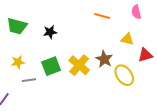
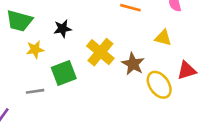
red triangle: (145, 55) -> (187, 70), moved
yellow star: (18, 62) -> (35, 50), moved
yellow cross: (79, 65) -> (100, 52), moved

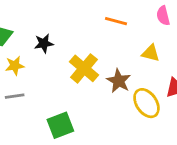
green square: (64, 73) -> (60, 125), moved
gray line: (35, 91) -> (15, 96), moved

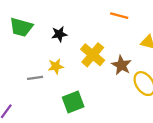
yellow star: (15, 66) -> (56, 66), moved

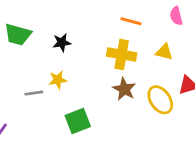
yellow cross: (93, 55) -> (122, 55), moved, turned -30
brown star: (121, 65) -> (124, 89), moved

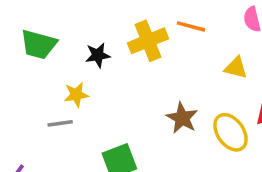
yellow cross: (122, 55) -> (148, 41), moved, turned -32
yellow star: (58, 80) -> (76, 95), moved

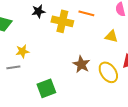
yellow cross: (148, 41) -> (62, 21), turned 35
black star: (98, 55) -> (38, 11), moved

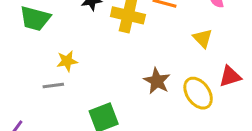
yellow triangle: (111, 36) -> (203, 38), turned 32

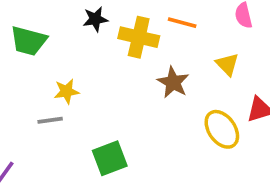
brown star: (157, 81) -> (173, 82), moved

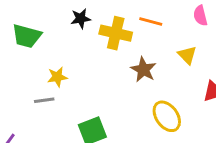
yellow ellipse: (222, 129) -> (167, 116), moved

